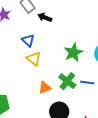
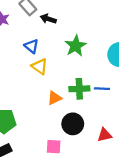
green star: (73, 52) -> (76, 46), moved
green cross: (67, 81) -> (79, 89), turned -36

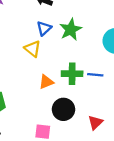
blue triangle: (31, 46) -> (44, 28), moved, turned 35
red triangle: (104, 135) -> (95, 122), turned -35

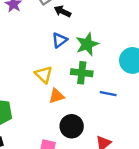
yellow triangle: (33, 49) -> (44, 75), moved
green cross: (72, 74) -> (82, 73), moved

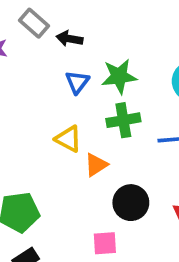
green star: (87, 44) -> (119, 76), turned 30

